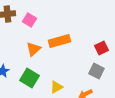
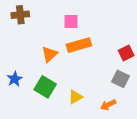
pink square: (29, 20) -> (71, 21), moved, turned -32

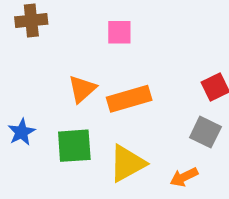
orange rectangle: (79, 45) -> (129, 99), moved
green square: (45, 87) -> (74, 146), turned -35
yellow triangle: (75, 97) -> (127, 163), size x1.5

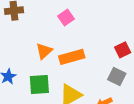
pink square: (119, 32) -> (66, 18), turned -35

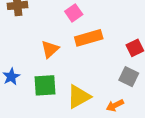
orange rectangle: (72, 57) -> (89, 38), moved

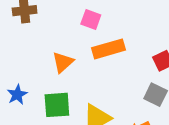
pink square: (74, 13) -> (91, 19), turned -35

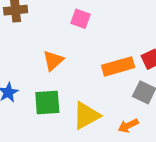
orange rectangle: (108, 49) -> (118, 66), moved

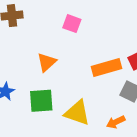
yellow triangle: (86, 116) -> (77, 113), turned 48

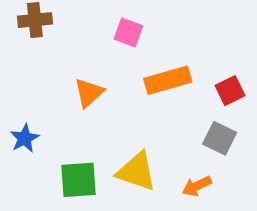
orange rectangle: (106, 67) -> (168, 80), moved
green square: (41, 101) -> (79, 180), moved

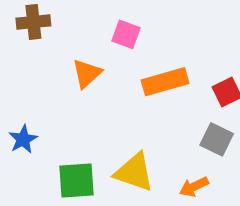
orange triangle: (89, 93) -> (87, 73), moved

